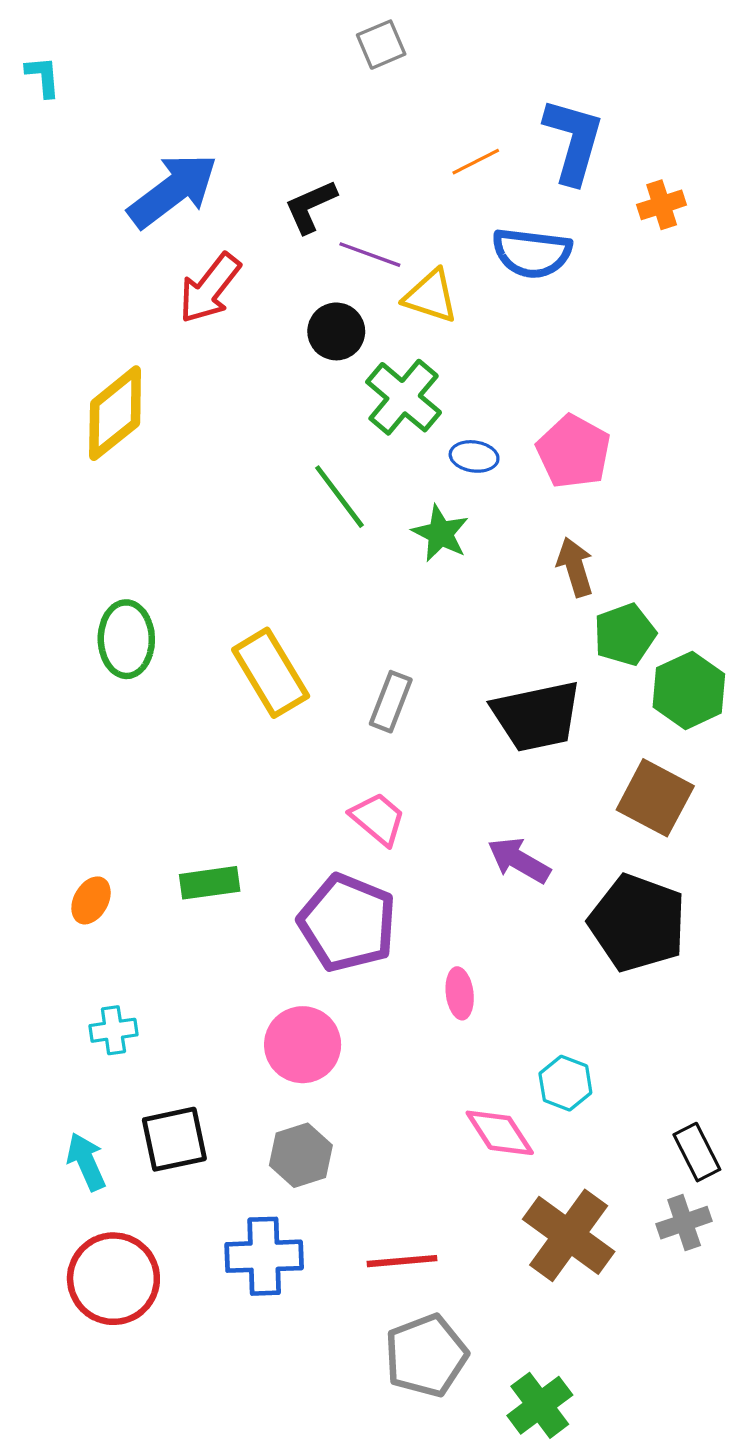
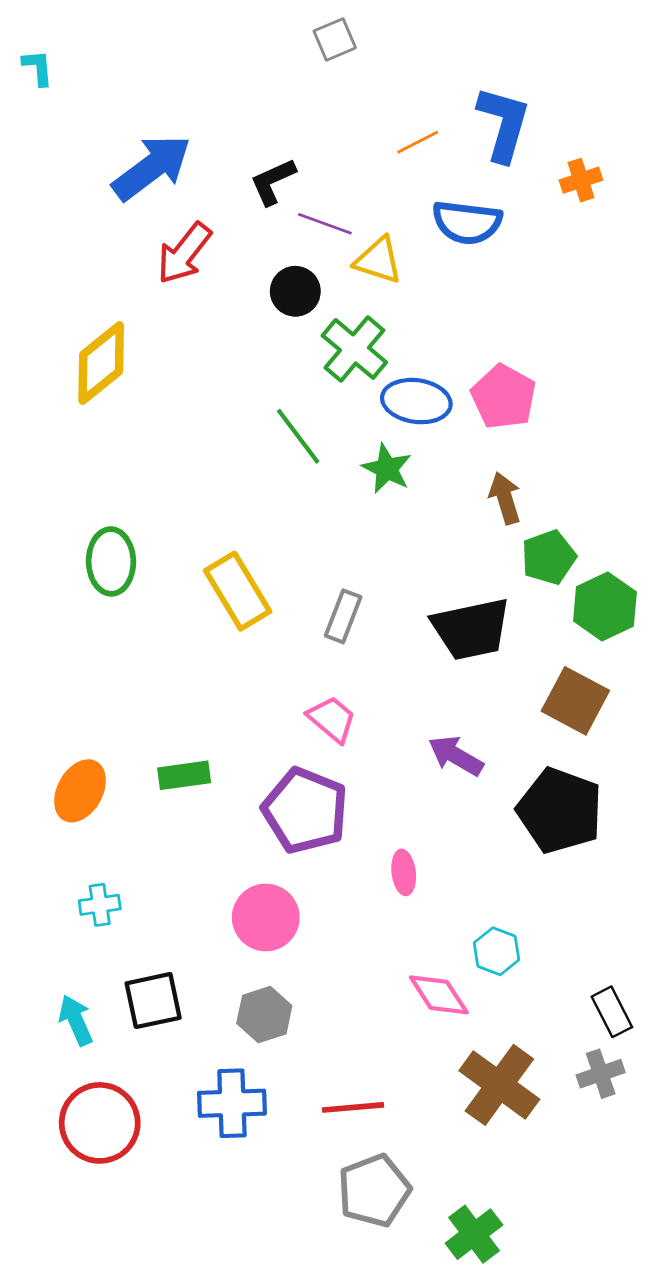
blue ellipse: (474, 456) -> (416, 401), size x1.6
orange ellipse: (91, 900) -> (80, 791), size x1.5

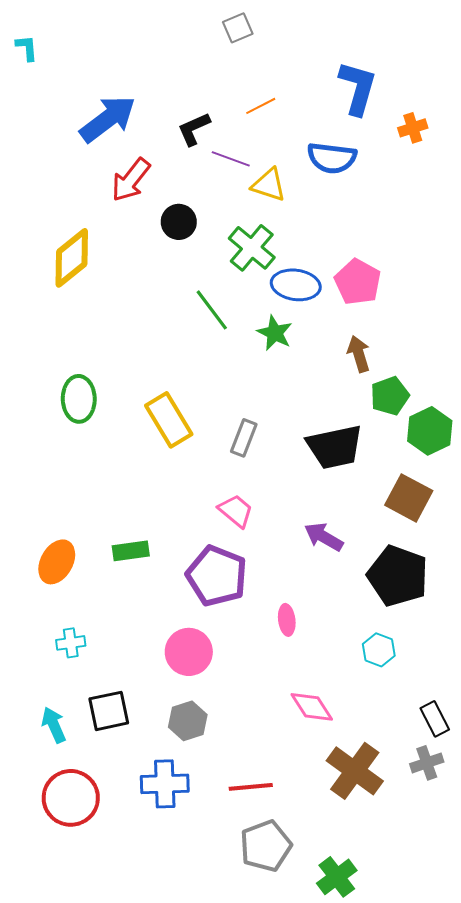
orange line: (418, 142) -> (261, 106), moved
black circle: (295, 291) -> (179, 222), moved
cyan hexagon: (497, 951) -> (379, 650), moved

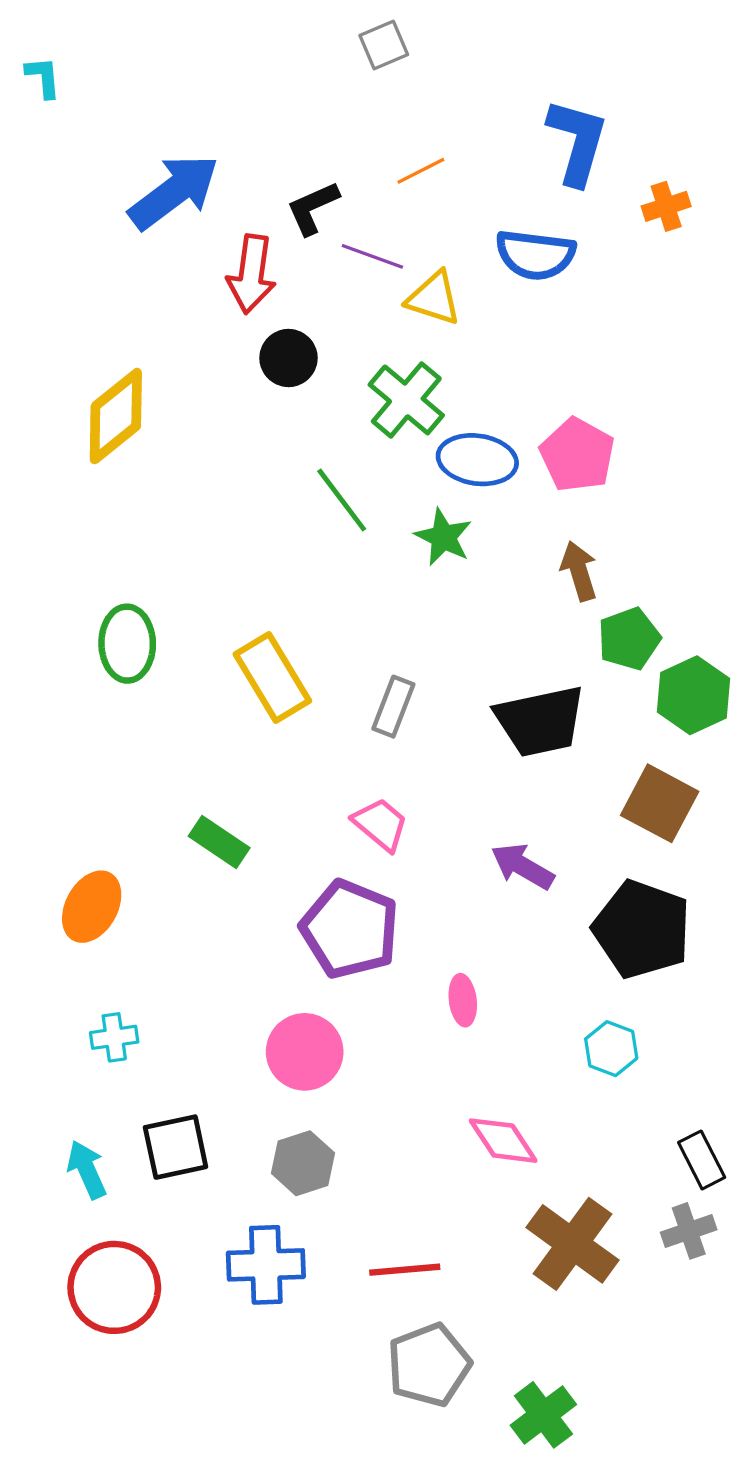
red arrow: (131, 180) -> (251, 274), moved, turned -30
green rectangle: (131, 551) -> (219, 842), moved, turned 42

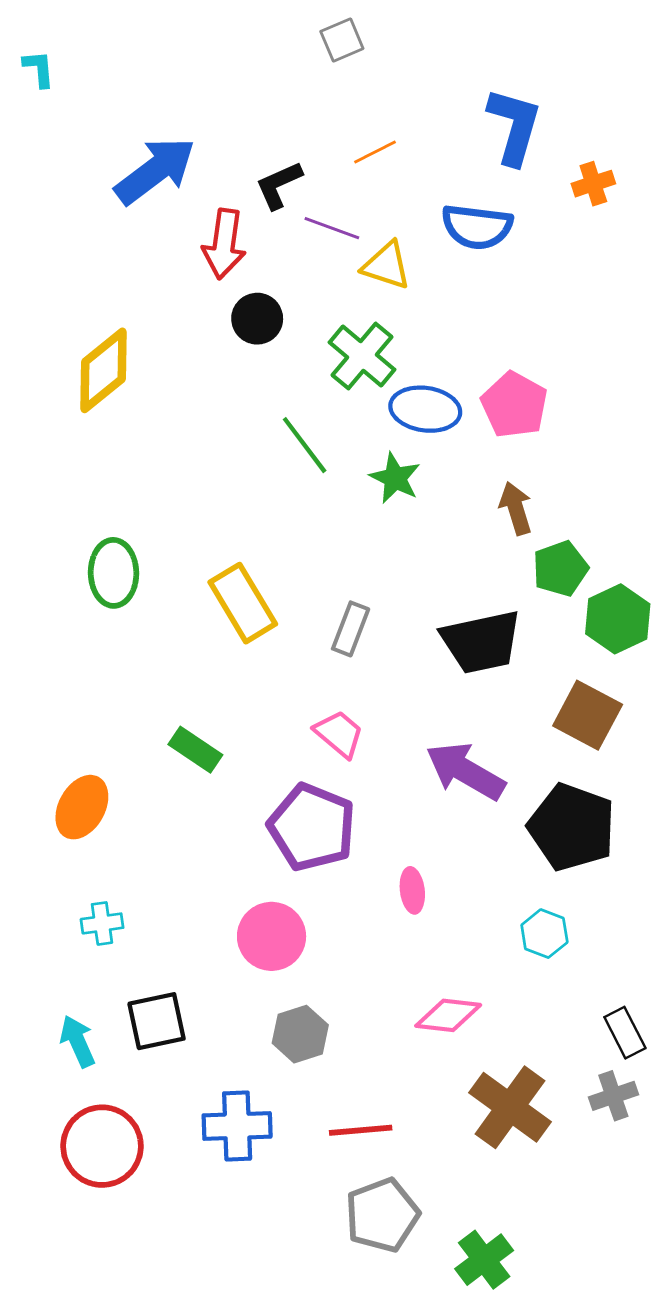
purple arrow: (522, 866) -> (465, 771), size x1.4
pink diamond: (503, 1141) -> (448, 1015), turned -50
gray hexagon: (303, 1163) -> (300, 1034), moved

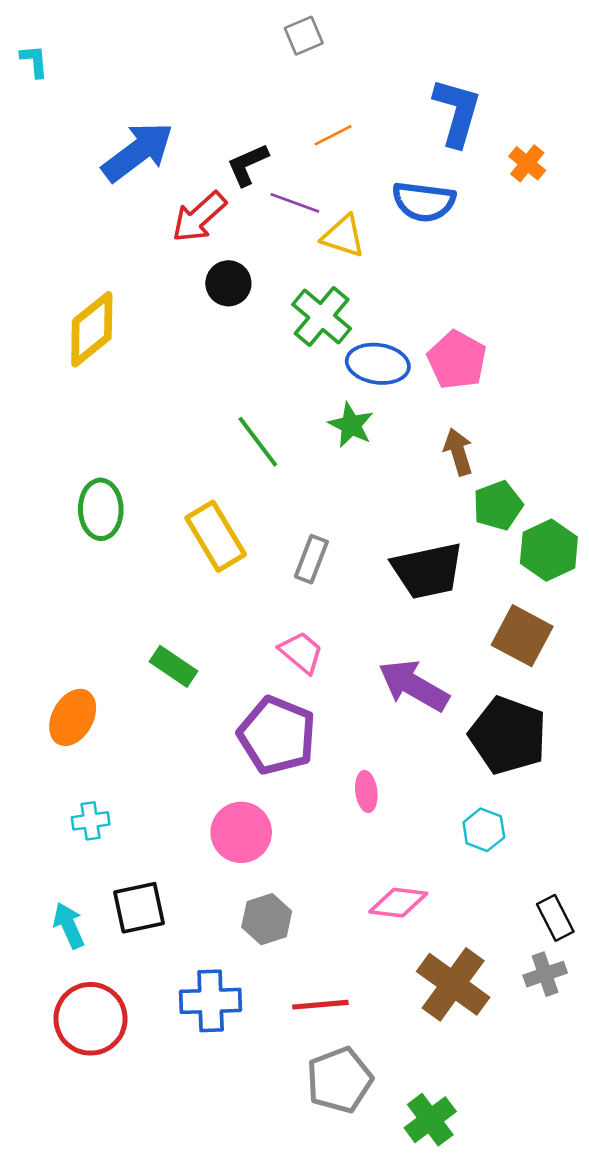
orange cross: (593, 184) -> (527, 163), turned -33
red arrow: (224, 244) -> (199, 217), turned 40
green line: (305, 445) -> (258, 442), moved

